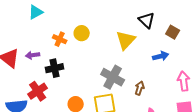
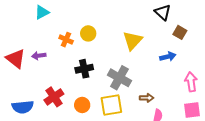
black triangle: (147, 20) -> (163, 12), moved
black cross: (55, 68) -> (84, 69), moved
brown arrow: (140, 88) -> (147, 98), moved, turned 72
red cross: (38, 91) -> (54, 97), moved

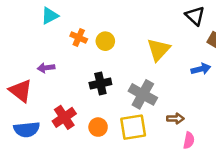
orange cross: (66, 40) -> (79, 38), moved
red triangle: (16, 59) -> (21, 91), moved

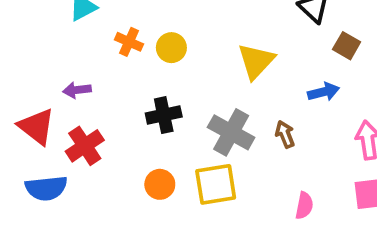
red cross: (64, 117) -> (85, 146), moved
brown arrow: (176, 119) -> (285, 134), moved, turned -112

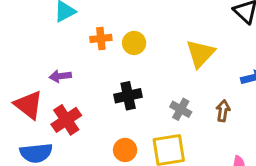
orange cross: (129, 42) -> (101, 38), turned -30
gray cross: (231, 132) -> (181, 109), size x0.6
brown arrow: (285, 134) -> (223, 111), turned 30

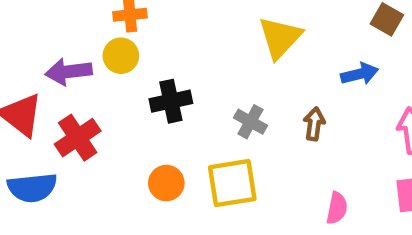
yellow circle: (134, 43) -> (121, 56), moved
purple arrow: (60, 76) -> (69, 72), size x1.4

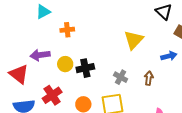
yellow circle: (121, 56) -> (65, 64), moved
red cross: (78, 138) -> (52, 95), moved

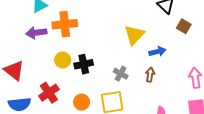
orange cross: (67, 30) -> (65, 24), size x1.6
purple arrow: (40, 55) -> (36, 33), moved
blue arrow: (169, 56) -> (157, 52), moved

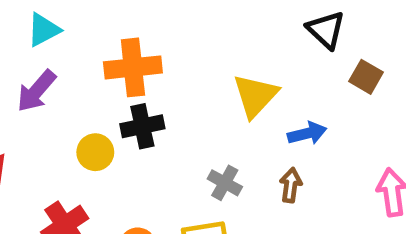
orange cross: (65, 24) -> (133, 67), moved
purple arrow: (36, 33) -> (36, 91), turned -42
black cross: (84, 64) -> (142, 126), moved

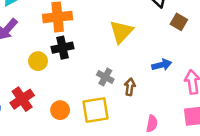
blue arrow: (307, 133) -> (162, 65), moved
brown arrow: (291, 185) -> (130, 87), moved

